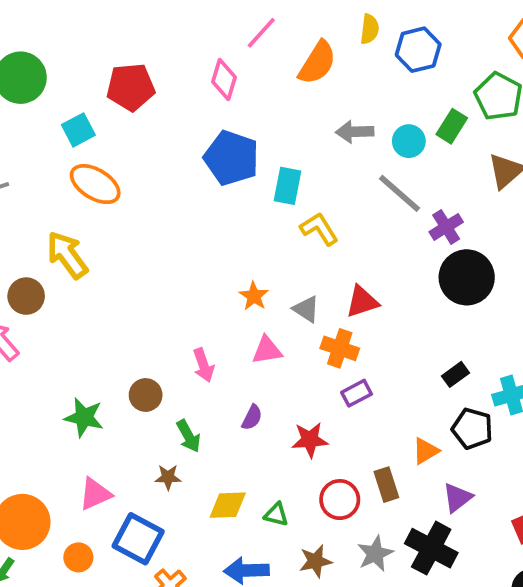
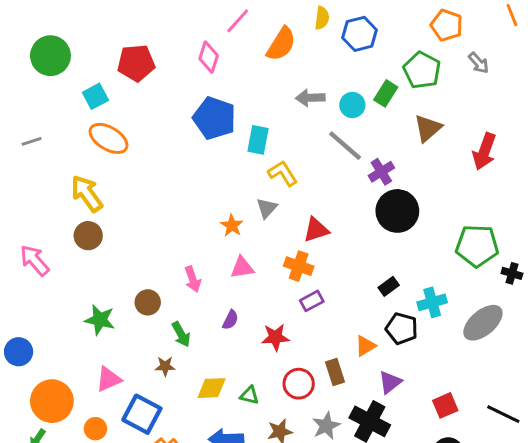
brown circle: (26, 296) -> (88, 236), moved
gray triangle: (306, 309) -> (267, 208), moved, turned 40

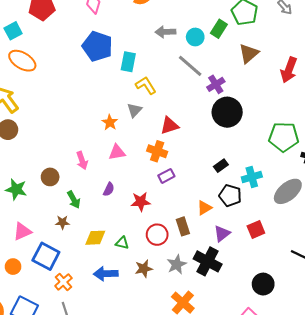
red square: (445, 405) -> (256, 229), moved

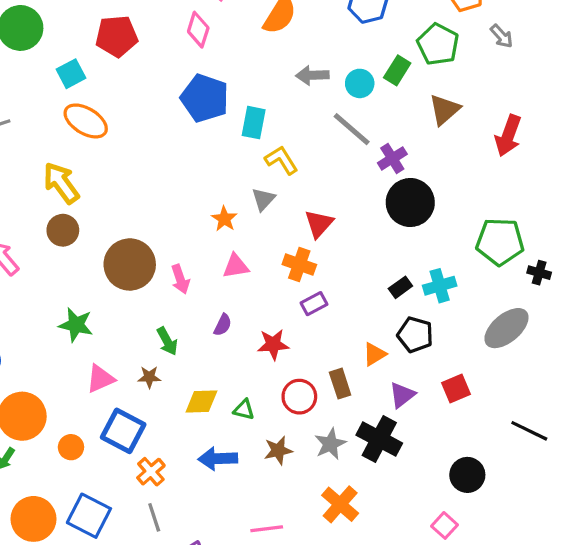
red triangle: (169, 126) -> (319, 224), turned -30
brown circle: (50, 177) -> (130, 264), moved, size x1.8
cyan cross: (252, 177) -> (440, 286), moved
pink triangle: (22, 232) -> (100, 379), moved

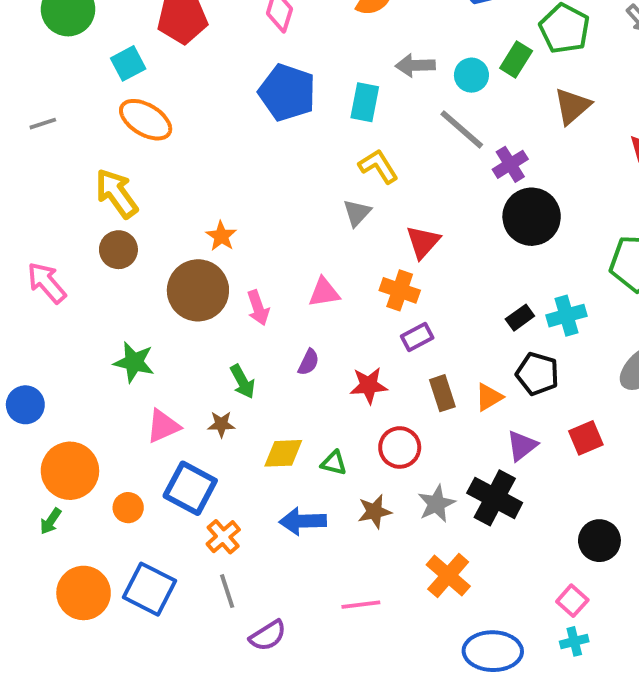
cyan rectangle: (254, 123) -> (365, 102), moved
orange star: (224, 219) -> (221, 236), moved
brown rectangle: (340, 384) -> (442, 393), moved

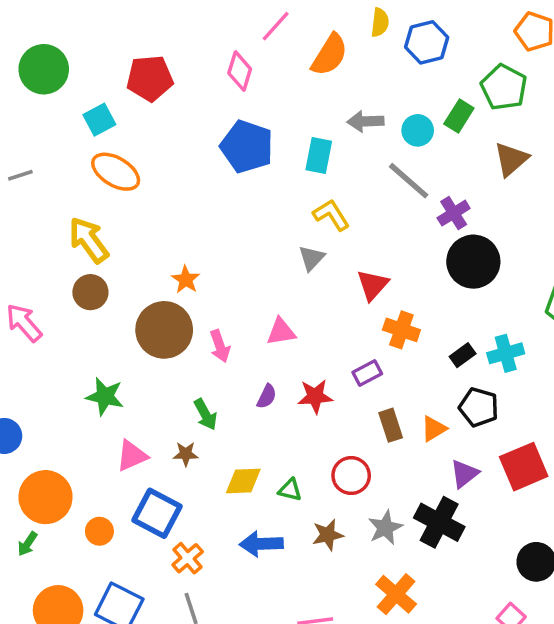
orange cross: (400, 290) -> (401, 330), moved
red star: (369, 385) -> (315, 396), moved
red square: (586, 438) -> (524, 467), size x1.5

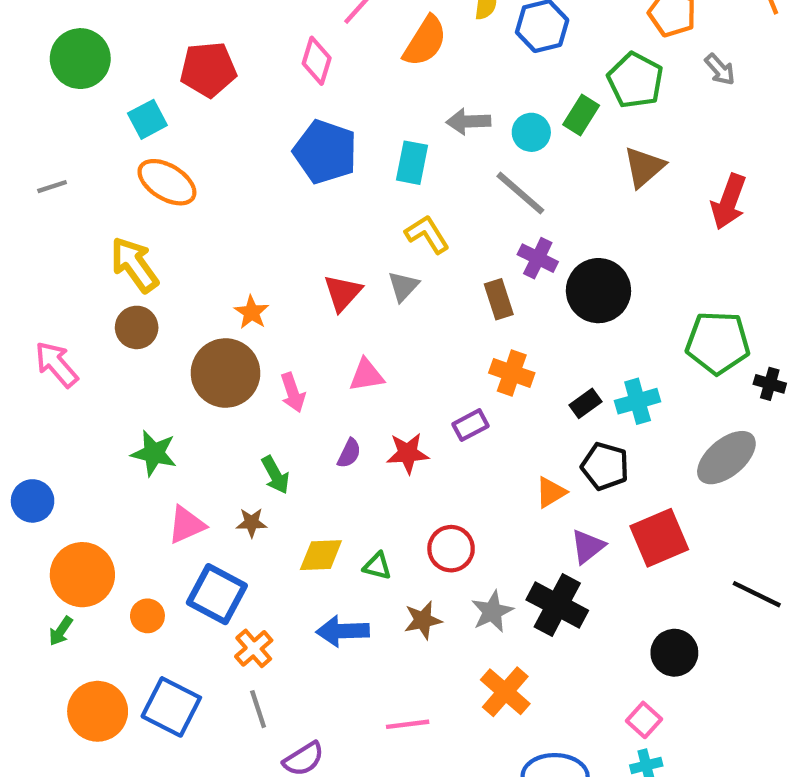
purple cross: (454, 213) -> (538, 258), moved, turned -32
red triangle: (373, 285) -> (343, 293), moved
brown rectangle: (391, 425) -> (499, 299), moved

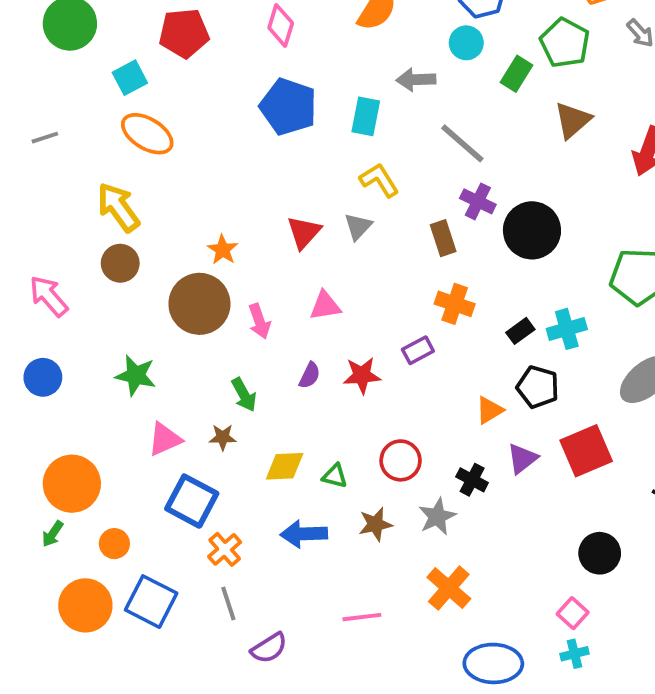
cyan circle: (531, 132) -> (466, 43), moved
blue circle: (33, 501) -> (43, 377), moved
black cross: (557, 605) -> (472, 480), moved, size x0.6
orange circle: (147, 616) -> (114, 544), moved

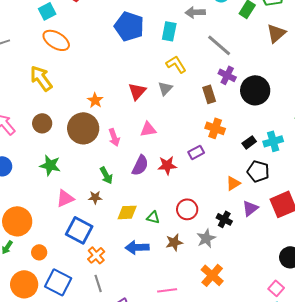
brown circle: (120, 263) -> (42, 123), moved
purple semicircle: (310, 375) -> (140, 165), size x1.5

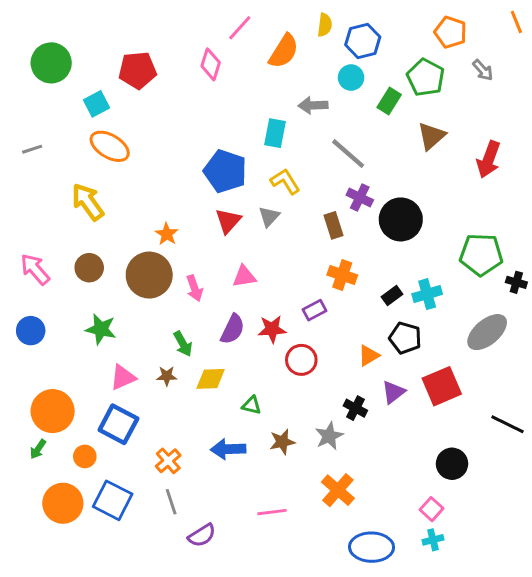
blue pentagon: (129, 26) -> (225, 171), moved
red circle: (187, 209) -> (301, 360), moved
yellow diamond: (127, 212) -> (211, 379), moved
blue square: (79, 230) -> (118, 424), moved

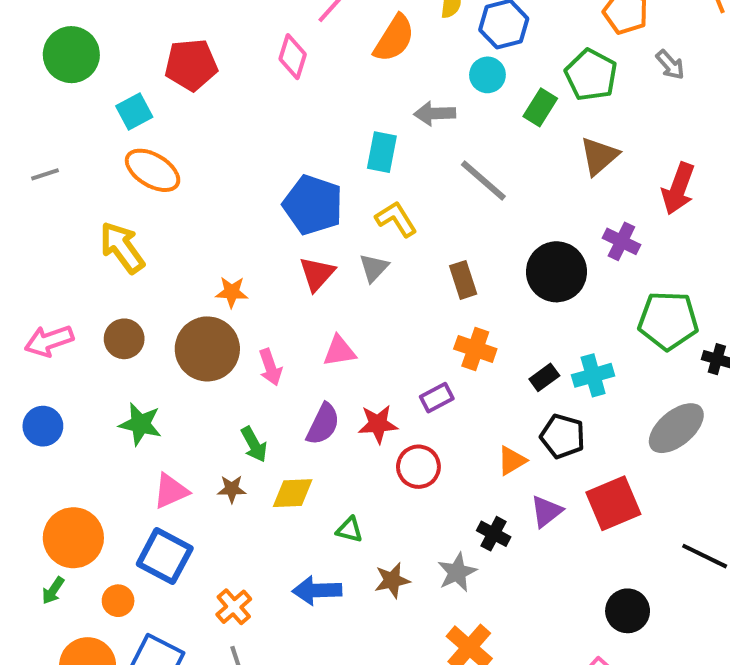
purple cross: (360, 197) -> (621, 241), moved
orange star: (167, 234) -> (232, 292), turned -30
pink arrow: (35, 269) -> (49, 341), turned -68

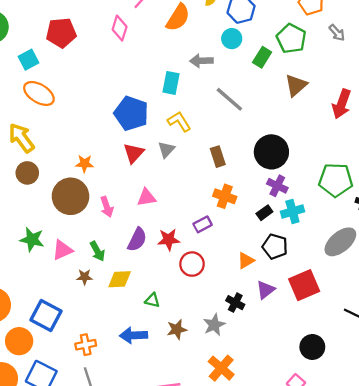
purple cross: (621, 241) -> (277, 186), moved
brown circle: (124, 339) -> (27, 173), moved
pink triangle: (171, 491) -> (62, 250), moved
orange circle: (118, 601) -> (19, 341), size x1.5
orange cross: (234, 607) -> (86, 345), turned 30

